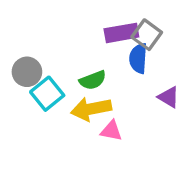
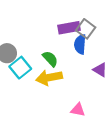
green semicircle: (93, 80) -> (50, 59), turned -112
pink triangle: (111, 131) -> (78, 110), moved

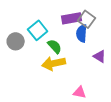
cyan square: (20, 68) -> (38, 30), moved

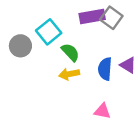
blue semicircle: (82, 33) -> (105, 69), moved
yellow arrow: (54, 63) -> (69, 74), size x0.7

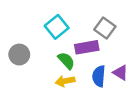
purple rectangle: (92, 16) -> (87, 47), moved
cyan square: (49, 32) -> (57, 27), moved

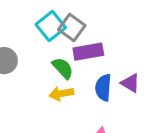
gray square: (105, 28) -> (72, 28), moved

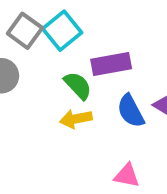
gray square: (72, 28) -> (25, 31), moved
blue semicircle: (103, 88) -> (131, 111), turned -32

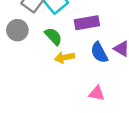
green semicircle: (78, 86) -> (53, 36), moved

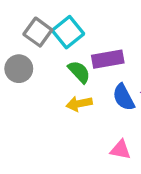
green semicircle: (53, 36) -> (79, 72), moved

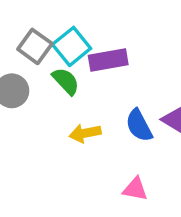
purple rectangle: (108, 59) -> (108, 60), moved
green semicircle: (79, 72) -> (66, 81), moved

